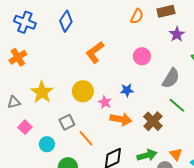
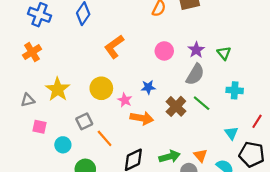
purple star: (177, 34) -> (196, 50), moved
brown cross: (153, 121) -> (176, 106), moved
pink square: (25, 127) -> (39, 127), turned -32

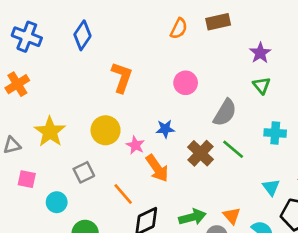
orange L-shape: (114, 47) -> (122, 77), turned 145
purple star: (196, 50) -> (260, 53), moved
orange arrow: (142, 118) -> (157, 168), turned 45
orange line: (105, 138) -> (123, 194), moved

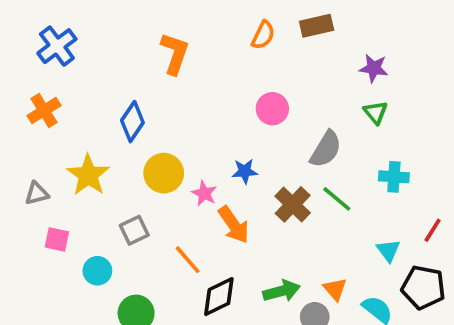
blue diamond: (82, 35) -> (132, 122), moved
blue cross: (27, 37) -> (57, 46), turned 32
purple star: (260, 53) -> (374, 68), turned -30
orange L-shape: (122, 77) -> (175, 53), moved

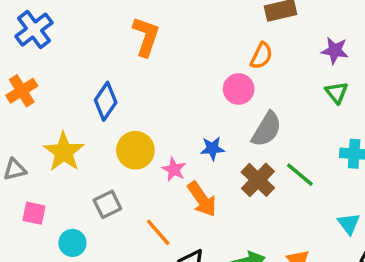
orange semicircle: (263, 35) -> (261, 56), moved
gray semicircle: (326, 149) -> (267, 129), moved

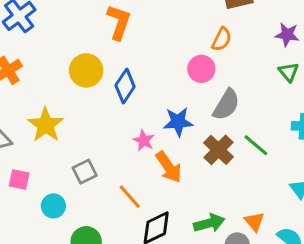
blue diamond: (106, 101) -> (125, 86), moved
blue star: (212, 148) -> (178, 122), size x1.4
yellow circle: (135, 150) -> (86, 70), moved

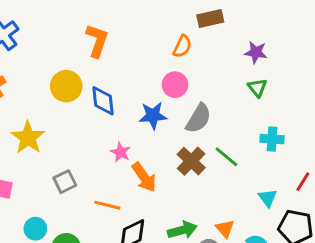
orange semicircle: (222, 39) -> (182, 46), moved
blue diamond: (125, 86) -> (103, 101), turned -40
blue star: (178, 122) -> (153, 116), moved
orange line: (130, 197) -> (107, 205), turned -35
cyan circle: (53, 206) -> (35, 229), moved

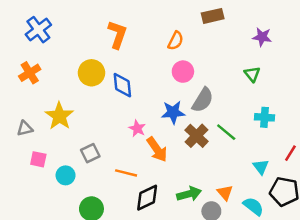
orange semicircle: (182, 46) -> (176, 41), moved
purple star: (256, 52) -> (262, 37), moved
blue star: (153, 116) -> (173, 112), moved
cyan circle: (35, 229) -> (66, 175), moved

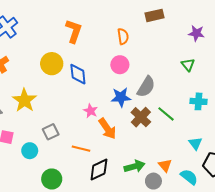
orange semicircle: (176, 41) -> (123, 36), turned -35
pink circle: (183, 72) -> (120, 65), moved

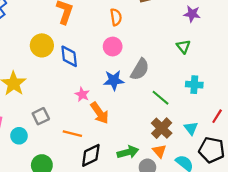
brown cross: (141, 117) -> (162, 128), moved

